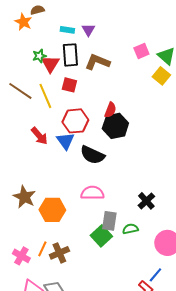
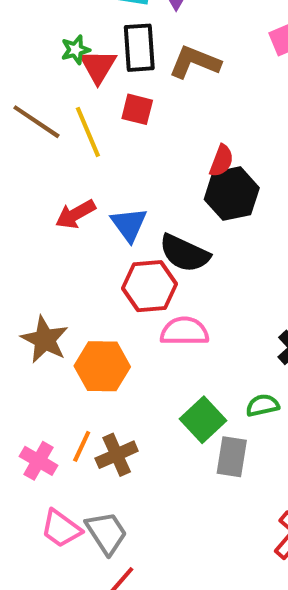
red hexagon: (75, 121) -> (150, 286), moved
red arrow: (39, 136) -> (76, 214), turned 102
gray rectangle: (109, 221) -> (232, 457), moved

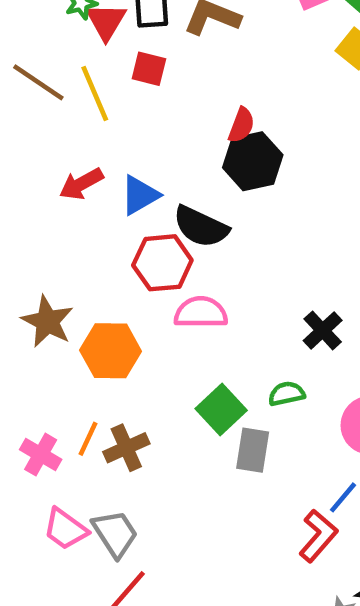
blue triangle: (129, 224) -> (140, 195), turned 36

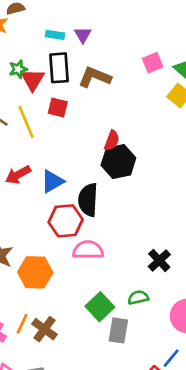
black semicircle: (201, 227) -> (88, 200), turned 68
brown cross: (126, 448) -> (44, 329), turned -30

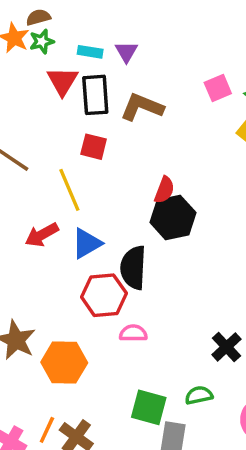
green star: (18, 69) -> (42, 41), moved
red triangle: (33, 80) -> (62, 81), moved
yellow line: (26, 122) -> (69, 190), moved
pink semicircle: (88, 250) -> (133, 333), size x0.7
green square: (100, 307) -> (149, 407), turned -32

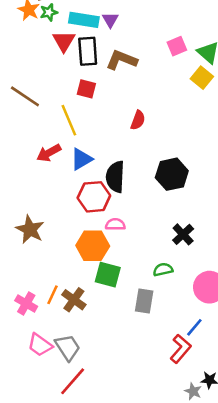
cyan rectangle: (90, 52) -> (84, 20), size x1.6
black hexagon: (173, 218) -> (172, 174), moved
orange hexagon: (64, 363) -> (93, 246), moved
green square: (149, 407) -> (108, 275), moved

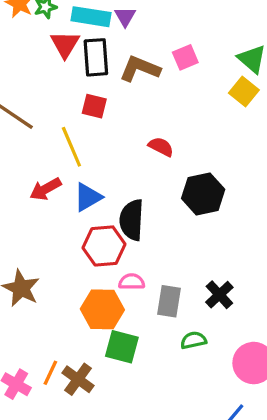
pink square: (177, 46) -> (185, 57), moved
red semicircle: (138, 120) -> (161, 147), turned -84
black hexagon: (172, 174) -> (203, 194), moved
gray rectangle: (144, 301) -> (169, 301), moved

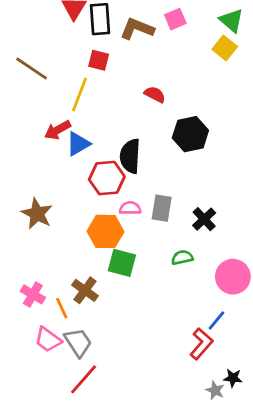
yellow line: (71, 147) -> (79, 94), turned 44
blue triangle: (88, 197) -> (78, 144), moved
gray rectangle: (169, 301) -> (162, 208), moved
orange line: (50, 373) -> (62, 308), moved, turned -50

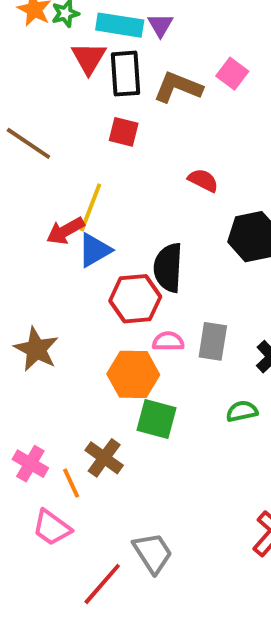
pink square: (175, 19) -> (232, 74), turned -30
yellow line: (79, 94) -> (91, 207), moved
gray trapezoid: (78, 342) -> (153, 553), moved

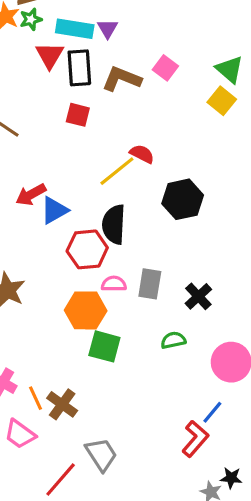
yellow line: (91, 207) -> (117, 171), moved, turned 30
brown cross: (104, 458) -> (62, 404), moved

